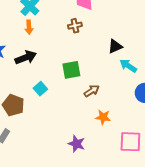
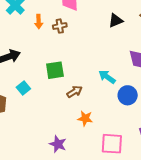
orange arrow: (29, 27) -> (39, 22), moved
black triangle: (115, 46) -> (116, 21), moved
cyan arrow: (128, 66) -> (107, 77), moved

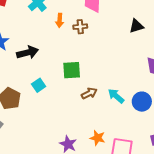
cyan arrow: (107, 77) -> (116, 96), moved
orange star: (85, 118) -> (97, 138), moved

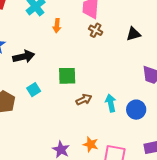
brown cross: (80, 27) -> (96, 30), moved, turned 32
cyan arrow: (116, 96) -> (111, 103), turned 36

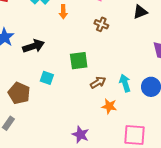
brown cross: (96, 30) -> (101, 24), moved
cyan square: (34, 90) -> (47, 78), turned -32
orange star: (91, 144) -> (109, 106), moved

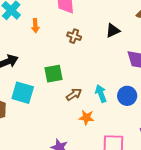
black triangle: (140, 12) -> (113, 31), moved
cyan square: (47, 78) -> (23, 93), size x1.6

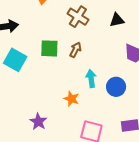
brown cross: (74, 36) -> (78, 17), size x1.5
brown arrow: (74, 94) -> (76, 50), moved, turned -42

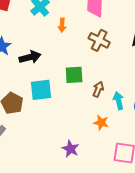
brown arrow: (76, 50) -> (98, 89), moved
cyan square: (15, 60) -> (41, 90), turned -30

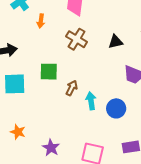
orange star: (101, 123) -> (18, 132), moved
purple star: (70, 149) -> (51, 148), moved

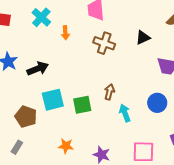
green square: (49, 72) -> (82, 105), moved
cyan arrow: (91, 101) -> (125, 113), moved

